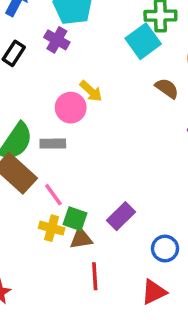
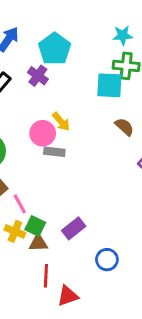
cyan square: (143, 41) -> (109, 85), turned 32
gray rectangle: (53, 144) -> (54, 152), moved
red triangle: (154, 292) -> (68, 296), moved

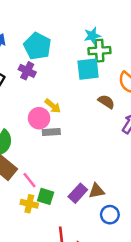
cyan star: (123, 35) -> (92, 36), moved
brown triangle: (38, 243) -> (97, 191), moved

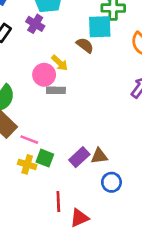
brown semicircle: (106, 102) -> (85, 45), moved
pink line: (30, 180) -> (29, 140), turned -35

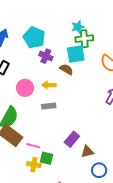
purple cross: (35, 24) -> (46, 56), moved
yellow arrow: (60, 63) -> (49, 85), turned 144
pink circle: (44, 75) -> (25, 88), moved
purple rectangle: (79, 157) -> (72, 139), moved

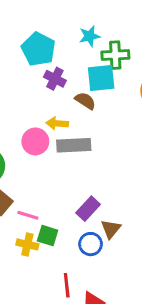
cyan star: (78, 27) -> (90, 36), moved
pink circle: (25, 88) -> (35, 141), moved
gray rectangle: (49, 106) -> (74, 145), moved, size x1.5
brown triangle: (87, 152) -> (111, 229), turned -40
blue circle: (99, 170) -> (91, 244), moved

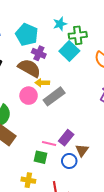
cyan square: (101, 78) -> (69, 51), turned -36
brown semicircle: (85, 101) -> (29, 68), moved, size x1.6
gray rectangle: (74, 145) -> (54, 96), turned -30
pink line: (28, 215) -> (49, 144), moved
yellow cross: (27, 244) -> (28, 180), moved

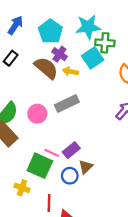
cyan star: (60, 24) -> (88, 27), size x1.6
yellow arrow: (42, 83) -> (70, 71), moved
pink circle: (29, 96) -> (37, 114), moved
green square: (41, 157) -> (40, 166), size x1.6

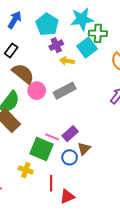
purple cross: (59, 54) -> (56, 45), turned 32
brown semicircle: (46, 68) -> (23, 74), moved
pink circle: (37, 114) -> (37, 91), moved

